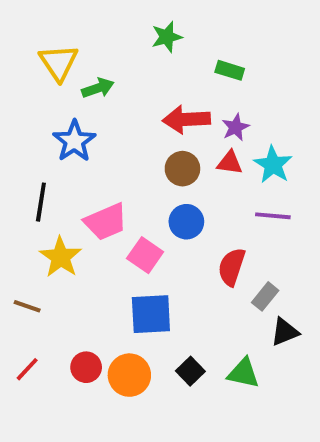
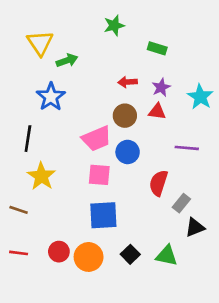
red arrow: (186, 119) -> (128, 82), size x0.6
cyan star: (273, 165) -> (200, 97), moved
pink trapezoid: (106, 222) -> (97, 139), moved
pink square: (145, 255) -> (99, 175), turned -30
red line: (27, 369) -> (19, 253), turned 54

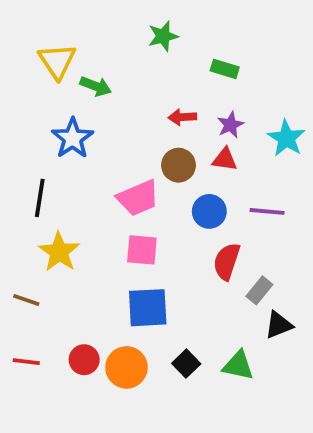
green arrow: (67, 60) -> (96, 86), turned 40
blue circle: (128, 152) -> (209, 211), moved

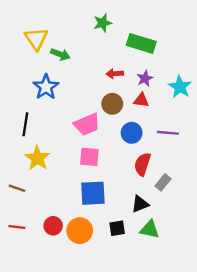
green rectangle: (225, 69) -> (141, 43), size x1.6
black triangle: (279, 325) -> (140, 204), moved
black square: (186, 364) -> (117, 228), turned 35

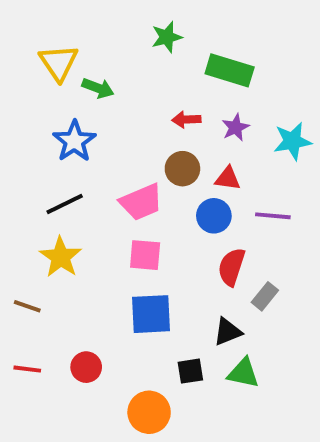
cyan star: (180, 87) -> (292, 141), turned 30
red triangle: (141, 100) -> (228, 178), moved
black line: (25, 124) -> (65, 204), moved, turned 55
orange circle: (80, 231) -> (149, 412), moved

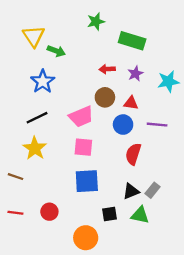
gray rectangle: (265, 296) -> (152, 190), moved

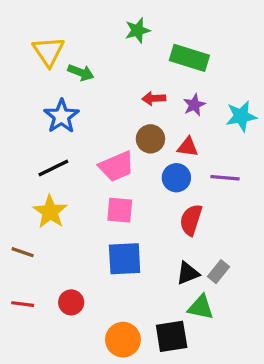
black square: (109, 214) -> (172, 336), moved, size x1.5

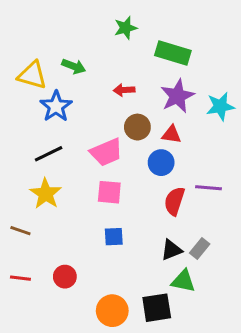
yellow triangle: (48, 51) -> (32, 75), moved, turned -40
red arrow: (154, 98) -> (124, 90), moved
purple star: (194, 105) -> (177, 96), size x1.6
purple line: (225, 178) -> (208, 188), moved
blue square: (125, 259) -> (114, 237), size x0.6

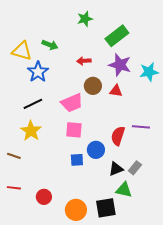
green rectangle: (173, 53) -> (117, 36), turned -55
purple star: (177, 96) -> (120, 65), turned -30
blue circle: (161, 163) -> (96, 150), moved
red circle: (65, 277) -> (44, 197), moved

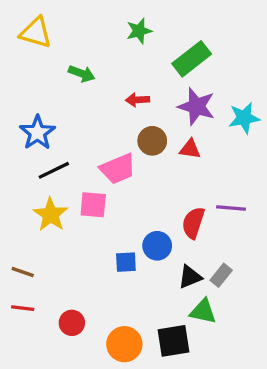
yellow triangle: (22, 51) -> (36, 33), moved
blue star: (38, 72) -> (37, 133), moved
pink square: (74, 130) -> (93, 205), moved
brown line: (14, 156) -> (23, 272), moved

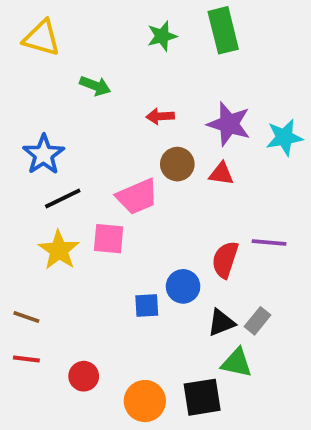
green rectangle: (192, 59) -> (223, 30), moved, turned -66

